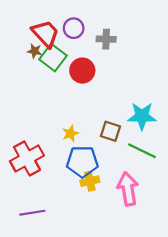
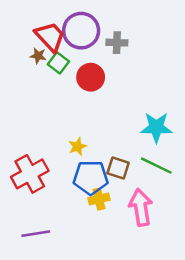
purple circle: (74, 28) -> (81, 31), size x1.6
green square: (53, 58) -> (58, 63), size x0.7
brown square: (111, 131) -> (118, 168), moved

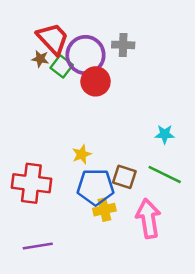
purple circle: (81, 31) -> (85, 55), moved
cyan star: (156, 127) -> (165, 134), size x0.6
red cross: (30, 174) -> (31, 183), turned 36

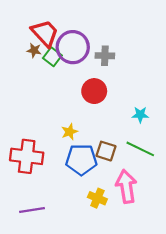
gray cross: (123, 45) -> (105, 56), moved
red circle: (96, 81) -> (94, 91), moved
yellow cross: (104, 210) -> (97, 198), moved, turned 36

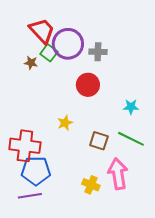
brown star: (34, 50) -> (31, 63), moved
blue pentagon: (81, 160) -> (36, 171), moved

